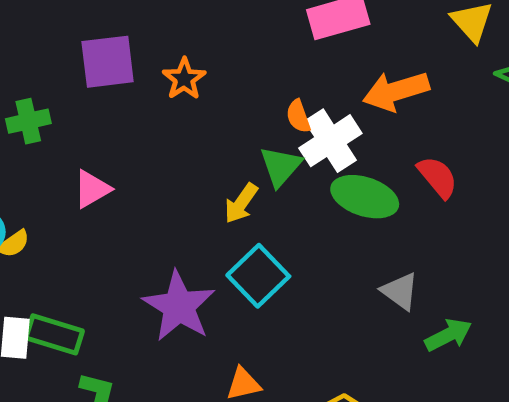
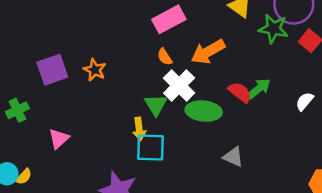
orange semicircle: (298, 116) -> (165, 57), moved
yellow arrow: (241, 203) -> (139, 129), turned -30
cyan square: (258, 276) -> (151, 147), moved, turned -32
green arrow: (448, 335) -> (259, 89), moved

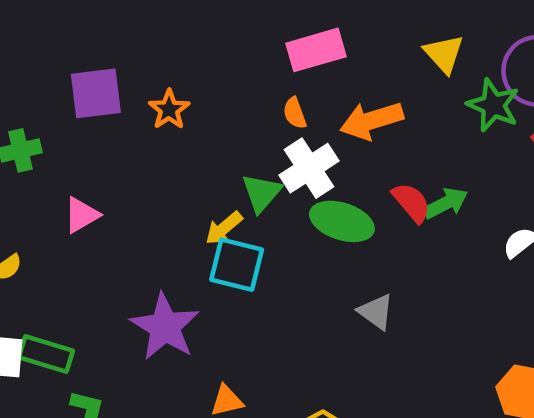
yellow arrow: (139, 129) -> (224, 228), turned 45

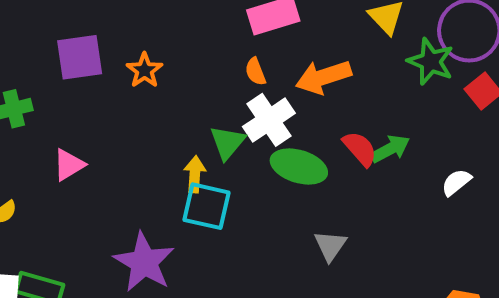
yellow arrow: (224, 228) -> (195, 174), turned 135
gray triangle: (376, 312) -> (330, 246), turned 30

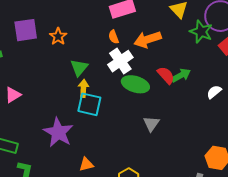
green triangle: (227, 142) -> (79, 68), moved
pink triangle: (69, 165) -> (13, 95), moved

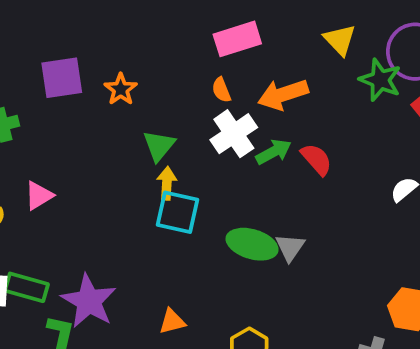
green arrow: (181, 75) -> (274, 152), moved
green ellipse: (135, 84) -> (252, 244), moved
purple star: (58, 132) -> (89, 301), moved

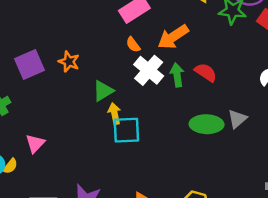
green triangle: (159, 146) -> (103, 91), turned 35
green arrow: (274, 152) -> (177, 75), turned -55
green ellipse: (252, 244) -> (207, 124), moved
gray triangle: (290, 247) -> (237, 119), moved, turned 30

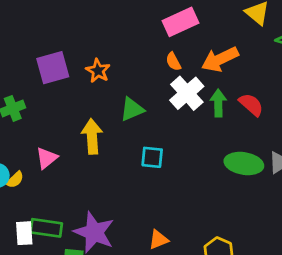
yellow arrow: (114, 114) -> (92, 136), moved, size x1.4
cyan square: (126, 130) -> (152, 157), size x0.7

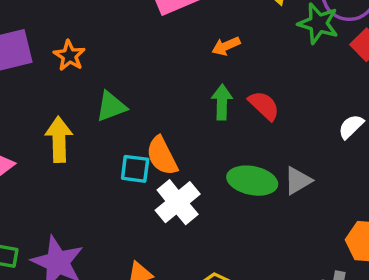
orange arrow: (220, 59) -> (226, 46), size x0.6
orange semicircle: (173, 62) -> (162, 156), moved, size x1.6
white cross: (187, 93) -> (178, 202), moved

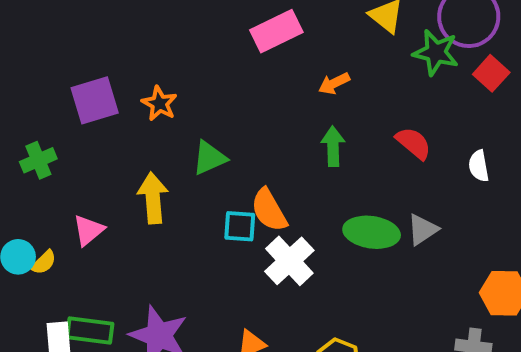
red semicircle: (264, 106) -> (414, 143), moved
white semicircle: (351, 127) -> (479, 166), turned -52

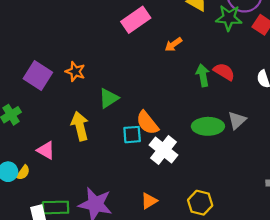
purple square: (95, 100) -> (38, 76), turned -32
green arrow: (333, 146) -> (203, 75), moved
pink triangle: (88, 230) -> (46, 150), turned -42

